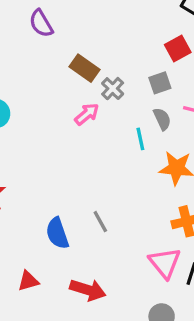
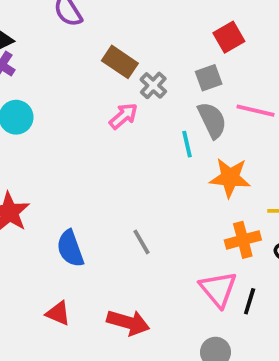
gray semicircle: (162, 119) -> (212, 120), size x1.4
blue semicircle: (57, 233) -> (70, 249), moved
red triangle: (28, 281) -> (58, 313), turned 40

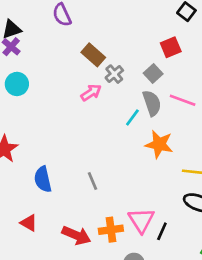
gray square: (209, 78) -> (153, 74), turned -30
cyan line: (187, 144) -> (132, 117), turned 42
orange cross: (243, 240) -> (111, 230), moved

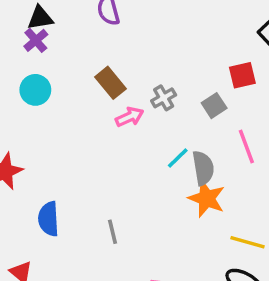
brown rectangle: (93, 55) -> (110, 83), moved
pink line: (183, 100) -> (246, 147), turned 40
gray semicircle: (152, 103) -> (203, 168), moved

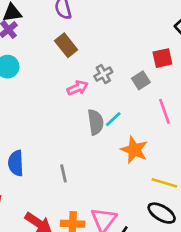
brown rectangle: (110, 83) -> (66, 45), moved
gray semicircle: (203, 168) -> (96, 122), moved

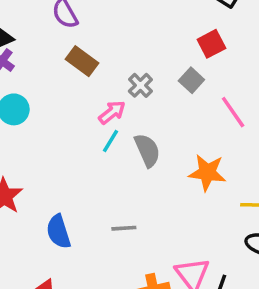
cyan line: (113, 119) -> (110, 141), moved
gray line: (64, 173) -> (124, 228), turned -66

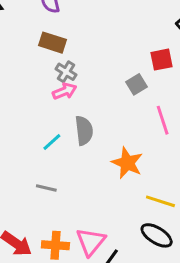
brown rectangle: (82, 61) -> (52, 43), turned -35
gray cross: (140, 85) -> (66, 72), moved, turned -30
cyan line: (110, 141) -> (52, 142), moved

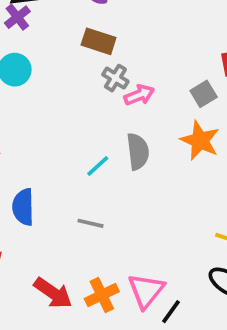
pink arrow: (64, 91) -> (139, 95), moved
orange star: (127, 163) -> (200, 141), moved
orange cross: (55, 245) -> (102, 295), turned -30

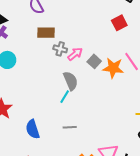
gray square: (204, 94) -> (94, 61), moved
gray semicircle: (138, 151) -> (71, 81), moved

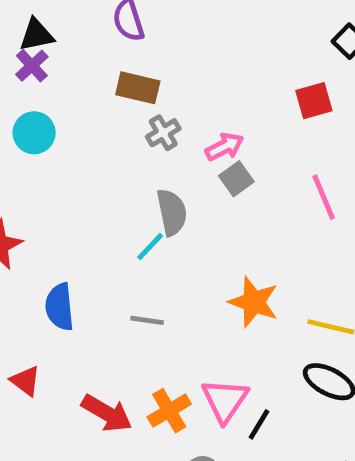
gray cross: (60, 49) -> (163, 133), turned 32
pink arrow: (75, 54) -> (224, 147), moved
orange star: (113, 68) -> (254, 302), moved

